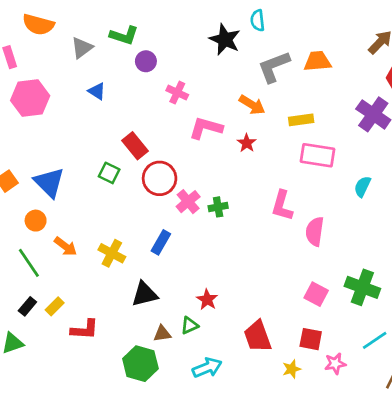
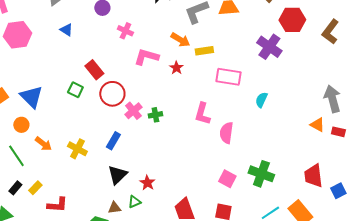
yellow rectangle: (301, 120) -> (204, 51), moved
black triangle: (145, 294) -> (117, 175), moved, turned -30

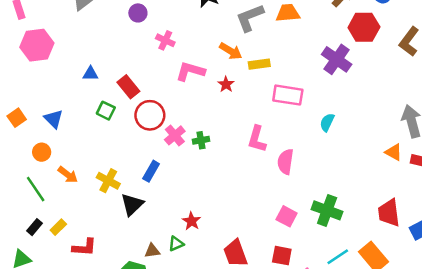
blue triangle: (66, 30) -> (90, 74), moved, turned -32
blue triangle: (31, 97) -> (54, 119), size x0.7
black triangle: (117, 175) -> (132, 204), moved

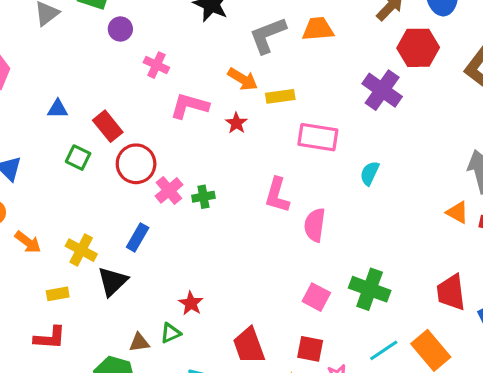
yellow rectangle: (58, 227) -> (58, 294), moved, turned 35

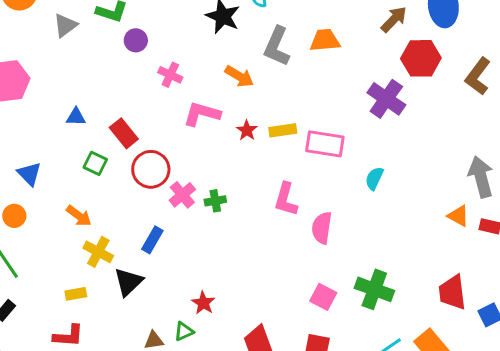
gray L-shape: (268, 35) -> (277, 46), turned -45
orange arrow: (243, 79) -> (239, 76), moved
yellow rectangle: (280, 96) -> (283, 130), moved
orange arrow: (28, 242) -> (79, 216), moved

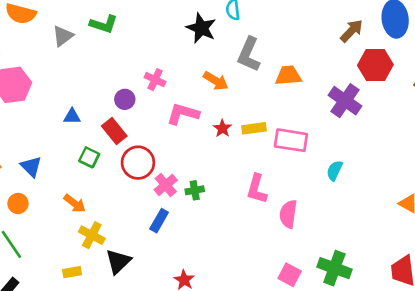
purple circle: (136, 40) -> (125, 99), moved
orange trapezoid: (325, 40) -> (288, 76), moved
blue rectangle: (152, 240) -> (159, 221), moved

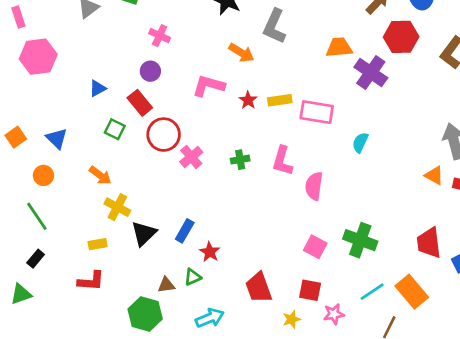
orange trapezoid: (288, 76) -> (339, 47), moved
pink cross: (155, 80) -> (160, 36), moved
blue triangle: (72, 116) -> (98, 88), turned -30
green cross: (195, 190) -> (240, 160), moved
blue rectangle: (159, 221) -> (185, 231), moved

